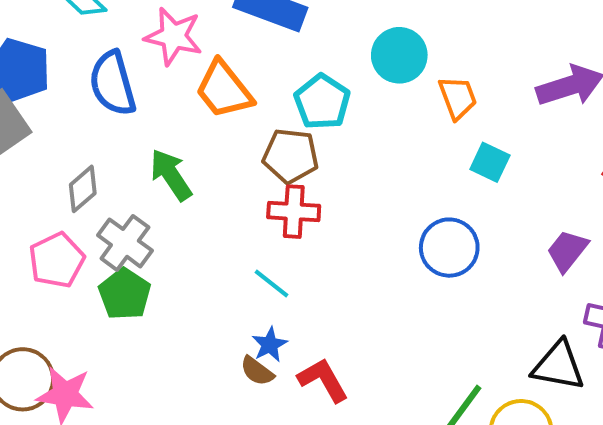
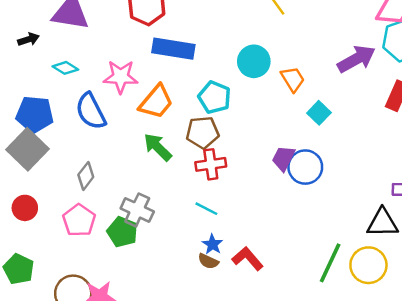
orange trapezoid: (224, 90) -> (156, 102), turned -90
cyan square: (490, 162) -> (319, 113), turned 30
green arrow: (171, 175) -> (158, 147), moved
gray cross: (125, 243) -> (137, 210), moved
purple trapezoid: (567, 251) -> (283, 158), moved

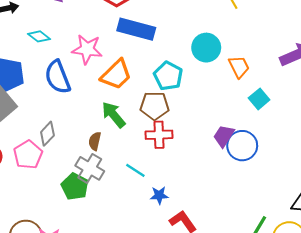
cyan line: (206, 209) -> (135, 170), moved
pink pentagon: (79, 220) -> (28, 155), moved
blue star: (212, 244) -> (159, 195), moved, turned 30
brown semicircle: (208, 261) -> (95, 141), moved, turned 72

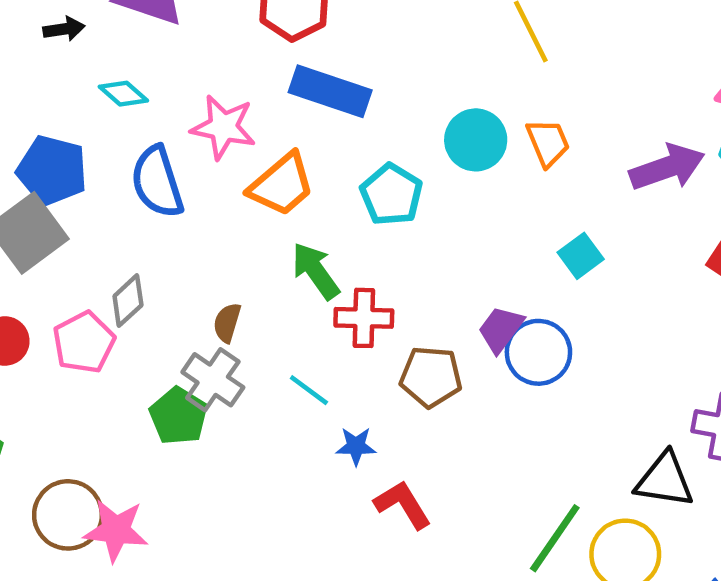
orange trapezoid: (239, 67) -> (548, 143), moved
brown pentagon: (155, 106) -> (431, 377), moved
green arrow: (114, 115) -> (316, 271), moved

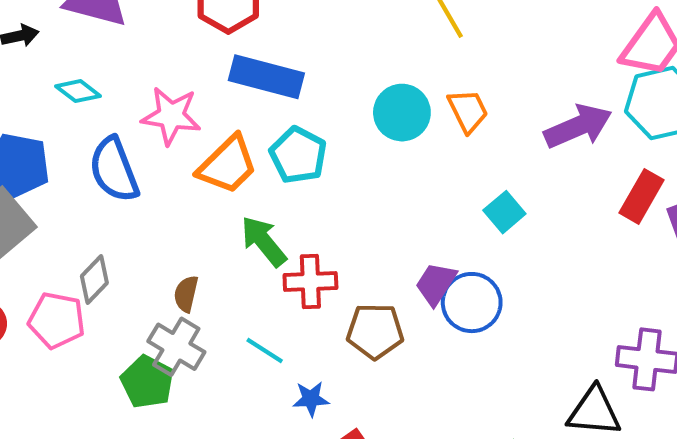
cyan pentagon: (391, 195) -> (298, 155), moved
pink pentagon: (84, 342) -> (57, 320), turned -30

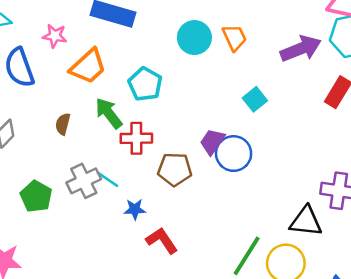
pink star: (171, 116) -> (55, 36), size x0.7
cyan pentagon: (298, 155) -> (145, 84), moved
brown semicircle: (186, 294) -> (63, 124), moved
gray cross: (176, 347) -> (84, 181), moved, turned 32

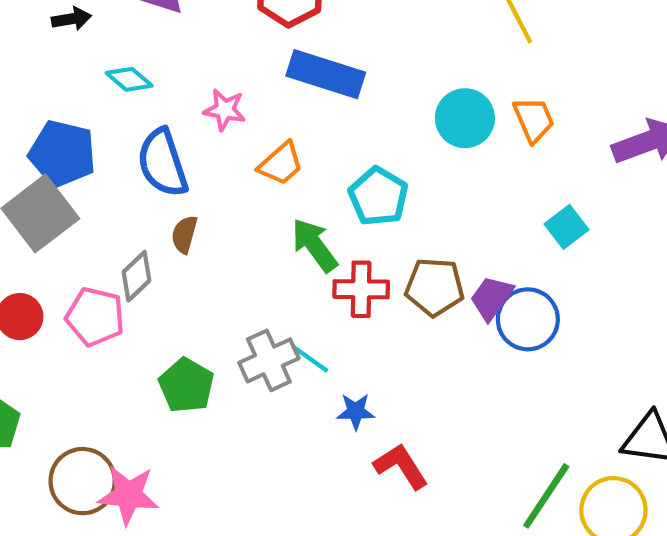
orange trapezoid: (88, 66) -> (281, 164), size x0.7
brown semicircle: (63, 124) -> (184, 234), moved
brown pentagon: (175, 169) -> (435, 287), moved

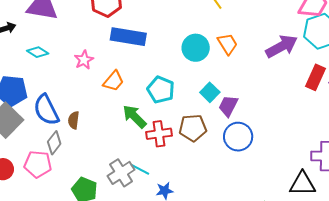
pink star: (225, 110) -> (84, 60), turned -30
blue semicircle: (163, 163) -> (46, 110), moved
cyan square: (567, 227) -> (210, 92), moved
purple trapezoid: (492, 298) -> (228, 106), moved

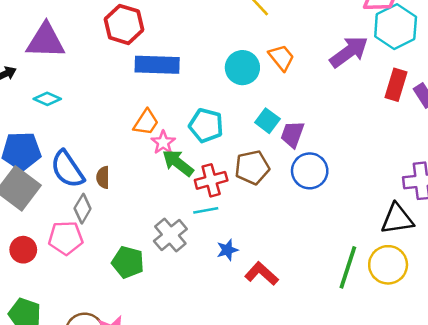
pink star: (84, 60) -> (163, 142), moved
cyan line: (140, 169) -> (206, 210), moved, turned -30

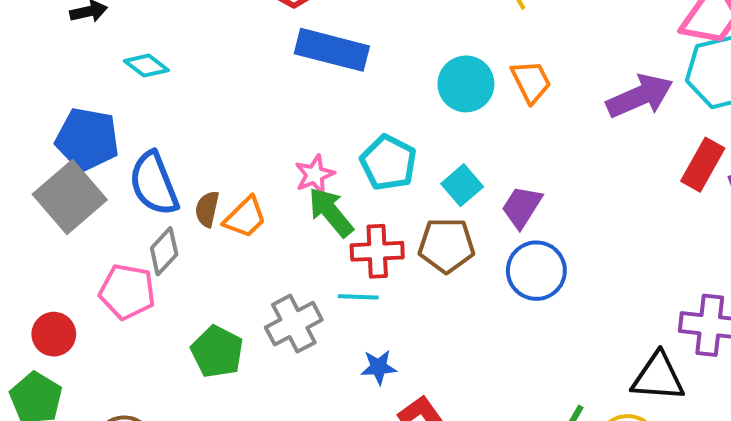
cyan square: (267, 121) -> (462, 185), moved
orange trapezoid: (146, 122) -> (245, 217), moved
red circle: (23, 250) -> (54, 334), moved

